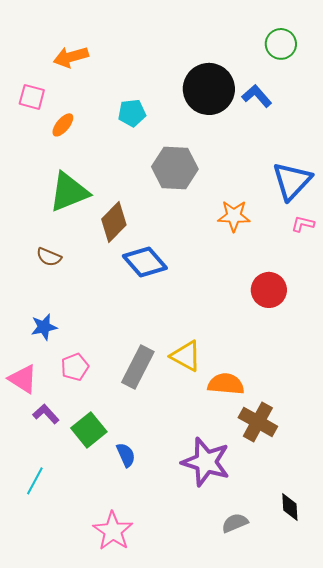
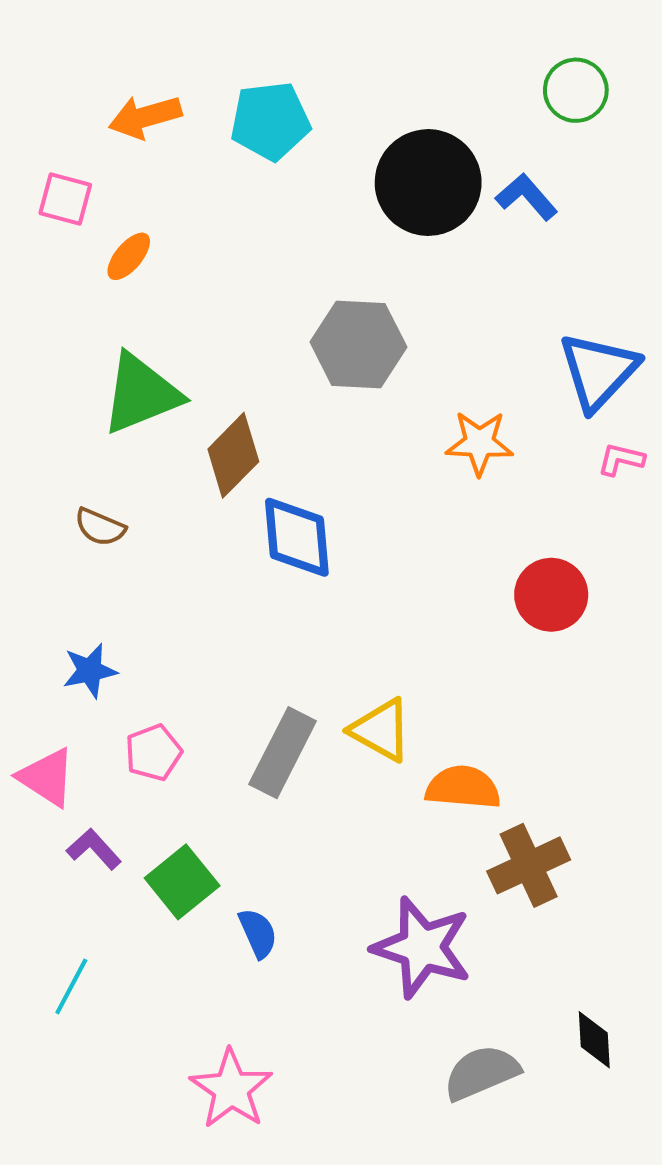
cyan pentagon: (132, 113) -> (270, 121), moved, size x1.4
blue diamond: (145, 262) -> (297, 537), turned 36
brown cross: (258, 422) -> (529, 865), turned 36
gray semicircle: (235, 523) -> (481, 1073), size x1.4

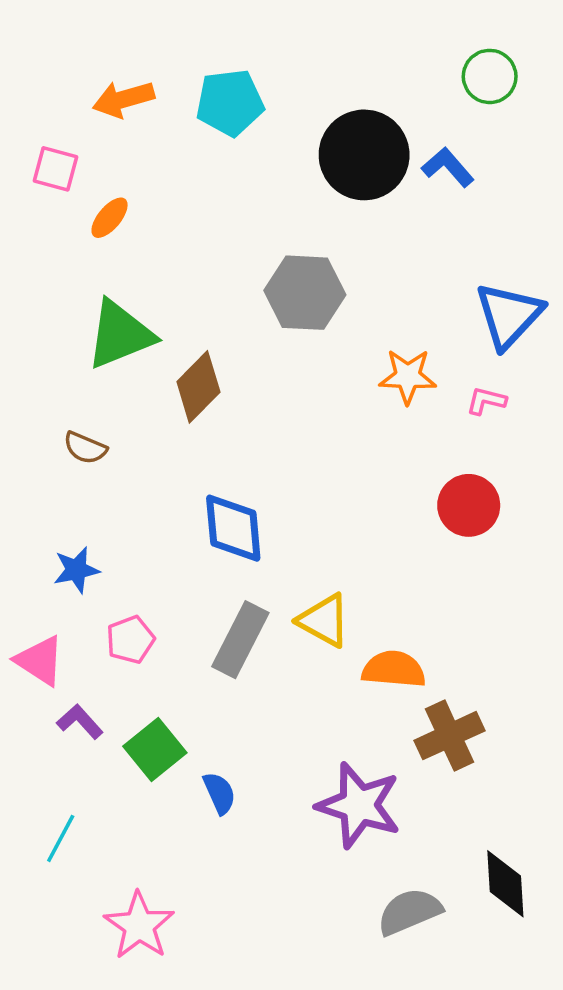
pink L-shape: (621, 459) -> (486, 401), moved
blue diamond: (297, 537) -> (233, 528), moved
black diamond: (594, 1040) -> (505, 884), size x1.4
pink star: (231, 1089) -> (139, 926), moved

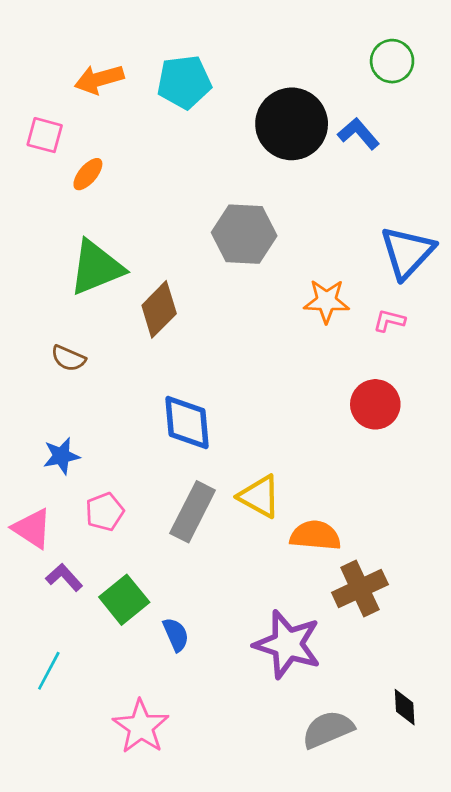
black diamond: (505, 884) -> (405, 707), size x0.7
pink star: (139, 926) -> (141, 727), moved

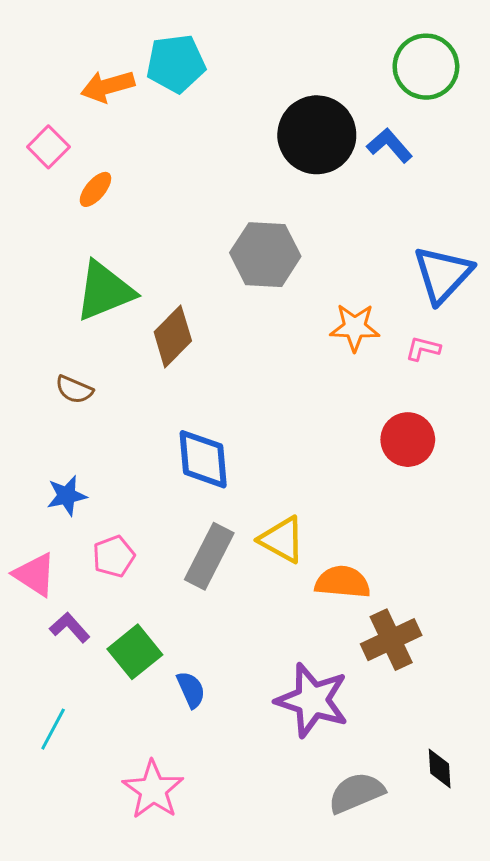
green circle: (392, 61) -> (426, 67), size x1.4
cyan pentagon: (184, 82) -> (176, 64), moved
pink square: (45, 135) -> (48, 147), turned 30

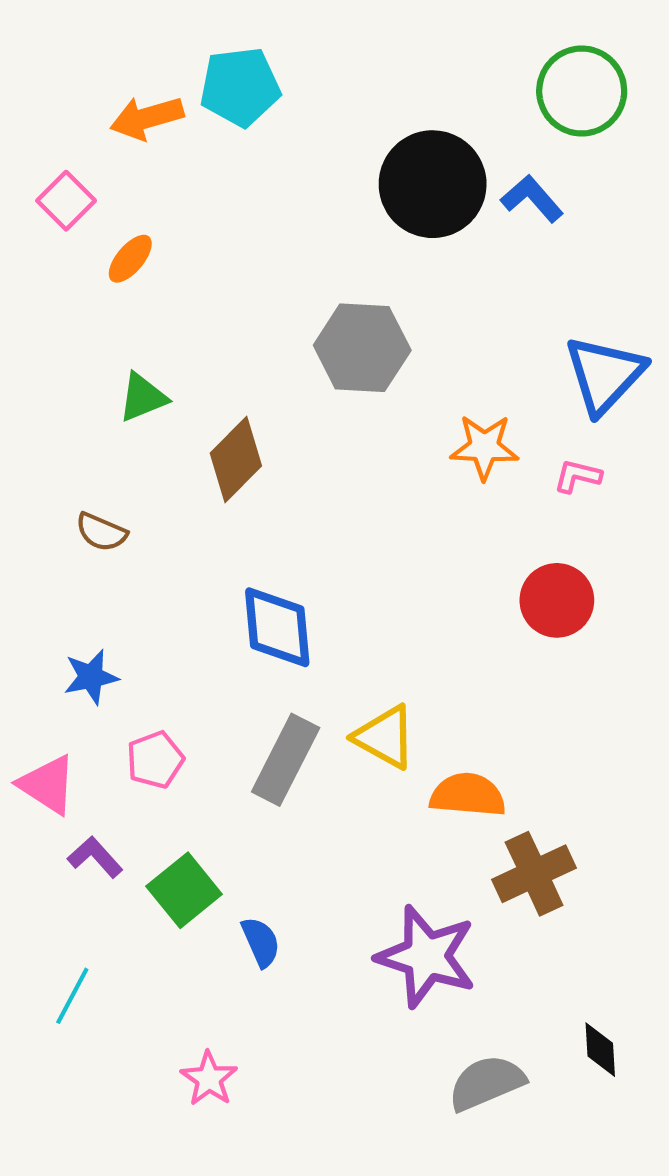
green triangle: (105, 291) -> (143, 397), size x0.6
pink star: (153, 790) -> (209, 1079), size x0.7

